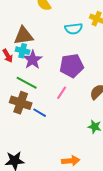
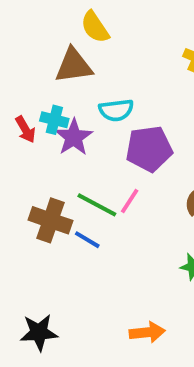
cyan semicircle: (74, 29) -> (116, 110), moved
brown triangle: (24, 36) -> (74, 66), moved
green line: (27, 83) -> (97, 205), moved

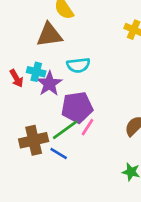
purple pentagon: (149, 149) -> (77, 107), moved
green line: (97, 205) -> (65, 130), turned -64
brown cross: (51, 220) -> (34, 140), turned -32

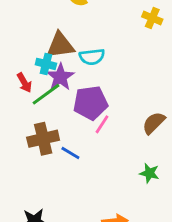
brown triangle: (49, 35) -> (60, 45), moved
red arrow: (16, 78) -> (24, 83), moved
green line: (65, 130) -> (46, 94), moved

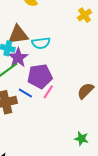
yellow cross: (152, 18) -> (85, 15), turned 32
blue line: (70, 153) -> (25, 93), moved
green star: (149, 173) -> (81, 139), moved

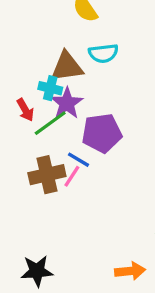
cyan semicircle: (41, 43) -> (103, 53), moved
pink line: (48, 92) -> (72, 176), moved

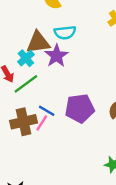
cyan cross: (50, 88) -> (26, 58), turned 35
purple star: (67, 103) -> (56, 56), moved
purple pentagon: (102, 133) -> (80, 108), moved

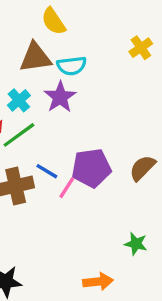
brown triangle: (38, 42) -> (35, 58), moved
pink line: (42, 123) -> (67, 188), moved

